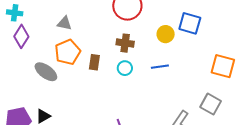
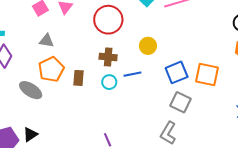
blue square: (190, 23) -> (177, 72), moved, turned -35
blue line: (160, 67) -> (132, 74), moved
gray square: (211, 104) -> (180, 102), moved

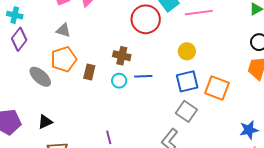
red circle: (108, 20) -> (146, 19), moved
yellow circle: (148, 46) -> (187, 51), moved
black triangle: (30, 135) -> (45, 122), moved

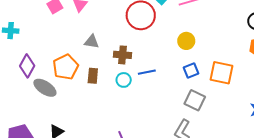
gray triangle: (63, 30) -> (92, 42), moved
purple diamond: (19, 39) -> (27, 66), moved
blue square: (187, 81) -> (191, 71), size x0.7

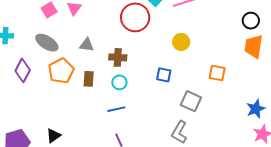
blue square: (191, 71) -> (164, 75), moved, turned 35
blue line: (147, 72) -> (116, 109), moved
orange square: (221, 73) -> (217, 73), size x0.7
gray ellipse: (45, 88) -> (47, 43), moved

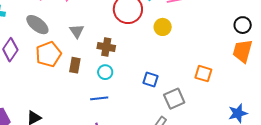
yellow circle: (181, 42) -> (163, 27), moved
gray triangle: (87, 45) -> (77, 31), turned 42
blue square: (164, 75) -> (151, 79), moved
gray square: (191, 101) -> (174, 99), turned 35

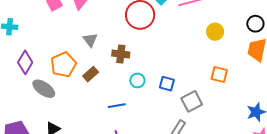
gray ellipse: (37, 25) -> (44, 89), moved
yellow circle: (163, 27) -> (215, 32), moved
brown rectangle: (75, 65) -> (91, 74), turned 42
cyan circle: (105, 72) -> (137, 80), moved

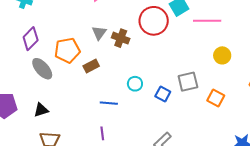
brown cross: (121, 54) -> (121, 38), moved
gray square: (192, 101) -> (188, 82), moved

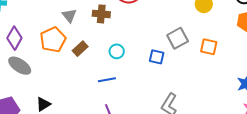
gray triangle: (99, 33) -> (69, 16), moved
gray ellipse: (42, 69) -> (20, 66), moved
cyan circle: (135, 84) -> (117, 51), moved

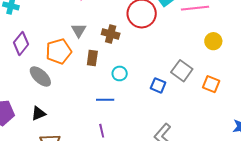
gray square: (178, 38) -> (182, 71), turned -35
brown rectangle: (80, 49) -> (92, 58), moved, turned -49
gray ellipse: (20, 66) -> (40, 76), moved

